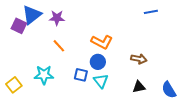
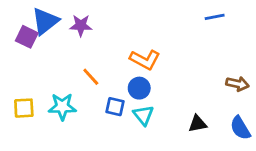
orange line: (59, 46) -> (91, 77), moved
brown arrow: (139, 59) -> (237, 84), moved
yellow square: (14, 85) -> (24, 108), moved, turned 35

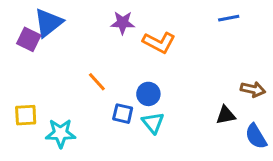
purple star: (81, 25) -> (123, 23), moved
orange L-shape: (145, 60) -> (159, 42), moved
cyan star: (62, 107) -> (61, 133), moved
black triangle: (198, 124) -> (226, 115), moved

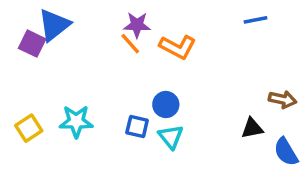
orange line: (97, 82) -> (130, 44), moved
yellow square: (26, 115) -> (29, 128), turned -30
cyan star: (61, 133) -> (76, 121), moved

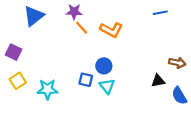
purple star: (137, 25) -> (74, 12), moved
purple square: (32, 44) -> (13, 52), moved
cyan star: (76, 121) -> (48, 89), moved

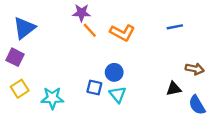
blue line: (160, 13) -> (175, 27), moved
blue triangle: (34, 16) -> (24, 28), moved

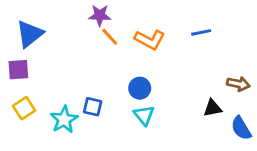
blue line: (175, 27) -> (201, 32), moved
purple square: (15, 57) -> (18, 70), turned -30
blue square: (94, 88) -> (93, 107), moved
cyan star: (52, 98) -> (64, 120), turned -30

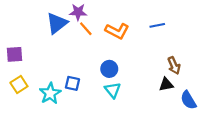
blue triangle: (30, 34) -> (57, 23), moved
brown arrow: (238, 84) -> (174, 66), moved, turned 54

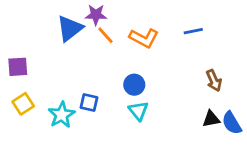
black triangle: (166, 84) -> (211, 119), moved

